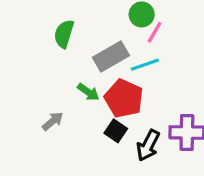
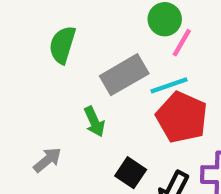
green arrow: (88, 92) -> (94, 122), turned 30
red pentagon: (124, 99) -> (182, 117), moved

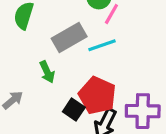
red pentagon: (182, 117) -> (97, 95), moved

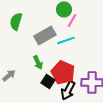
green arrow: (47, 72) -> (38, 62), moved

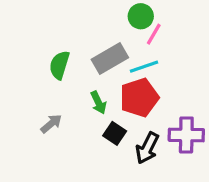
green semicircle: (16, 21) -> (59, 65), moved
red pentagon: (63, 72) -> (139, 98), moved, turned 30

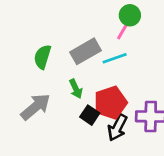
green circle: (141, 16) -> (130, 15), moved
red pentagon: (139, 98) -> (110, 103), moved
gray arrow: (51, 124) -> (36, 107), size x1.6

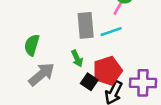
gray rectangle: (86, 51) -> (86, 25), turned -65
green semicircle: (43, 57) -> (32, 45), moved

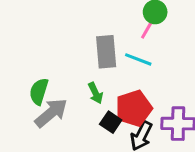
cyan line: (111, 32) -> (138, 59), turned 40
green semicircle: (32, 45) -> (39, 92), moved

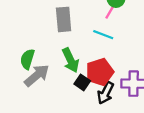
gray rectangle: (106, 52) -> (64, 19), moved
green arrow: (95, 93) -> (71, 60), size x1.5

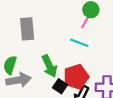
gray rectangle: (64, 19) -> (27, 29), moved
gray arrow: (37, 75) -> (19, 80), turned 30

